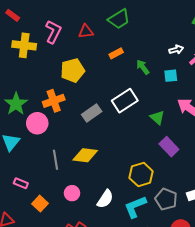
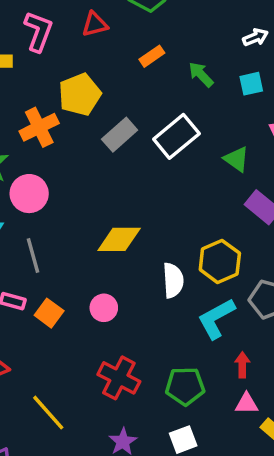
orange cross: (54, 101) -> (39, 127), moved
gray rectangle: (92, 113) -> (120, 135), moved
gray line: (56, 160) -> (33, 255), moved
white semicircle: (105, 199) -> (173, 280), moved, turned -30
orange square: (40, 204) -> (49, 313), moved

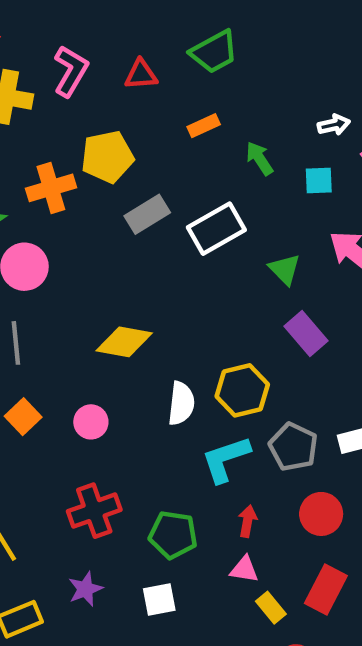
red cross: (119, 378) -> (94, 511), turned 33

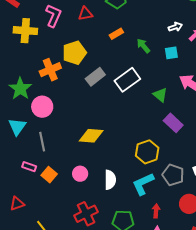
white semicircle: (181, 403) -> (110, 180), moved

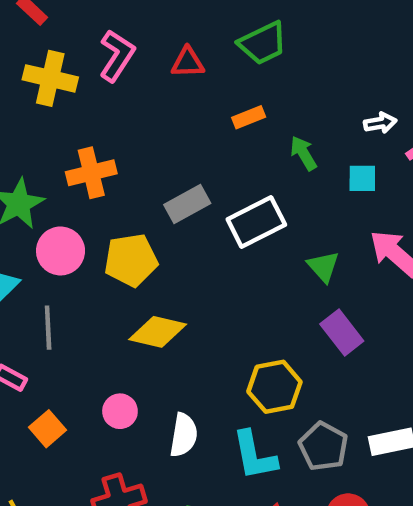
yellow pentagon: (74, 53) -> (131, 260), moved
orange square: (49, 175) -> (47, 429), moved
cyan L-shape: (143, 184) -> (254, 455), turned -85

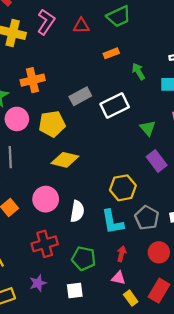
pink circle: (120, 411) -> (46, 199), size x1.5

